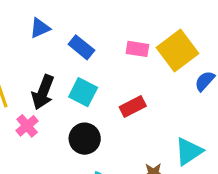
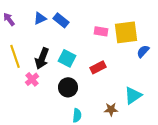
blue rectangle: (81, 47) -> (61, 20), moved
yellow square: (178, 51) -> (126, 32), turned 30

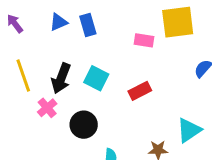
blue rectangle: (61, 20) -> (88, 25), turned 35
yellow square: (126, 32) -> (178, 22), moved
black circle: (68, 87) -> (84, 125), moved

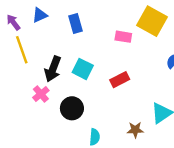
blue triangle: (58, 22) -> (40, 15), moved
yellow square: (178, 22) -> (152, 21), turned 36
yellow line: (23, 75) -> (22, 50), moved

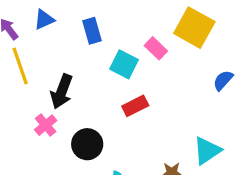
pink rectangle: (123, 37) -> (156, 48), turned 35
cyan square: (83, 69) -> (124, 64), moved
red rectangle: (120, 80) -> (135, 106), moved

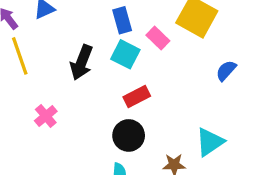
blue rectangle: (92, 31) -> (122, 20), moved
black arrow: (62, 91) -> (82, 62), moved
black circle: (87, 144) -> (129, 135), moved

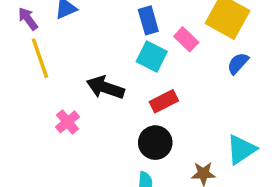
black arrow: (82, 62) -> (105, 87), moved, turned 88
blue semicircle: (226, 71) -> (238, 63), moved

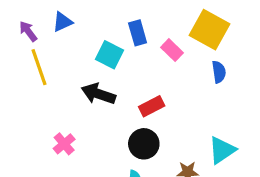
cyan square: (152, 57) -> (109, 55), moved
blue semicircle: (238, 63) -> (219, 72), turned 130
pink cross: (67, 122) -> (64, 144), moved

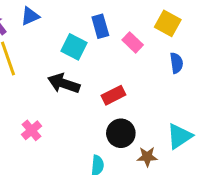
yellow square: (209, 30) -> (168, 23), size x0.7
black circle: (144, 144) -> (121, 133), moved

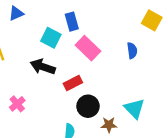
yellow square: (168, 23) -> (152, 20), moved
pink rectangle: (133, 42) -> (88, 48), moved, size x1.5
red rectangle: (114, 95) -> (73, 83), moved
cyan triangle: (179, 136) -> (134, 109), turned -40

